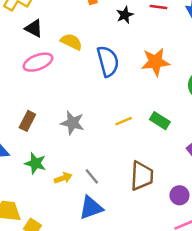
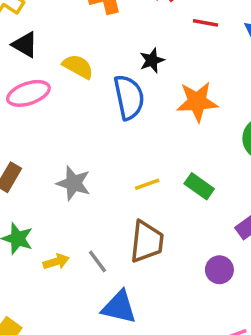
black star: (125, 15) -> (152, 60), moved
brown trapezoid: (142, 176) -> (147, 242), moved
purple circle: (179, 195) -> (219, 270), moved
blue triangle: (91, 208) -> (119, 307), moved, turned 30

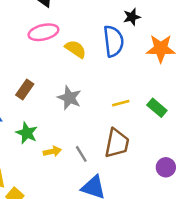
yellow semicircle: (78, 67) -> (76, 49), moved

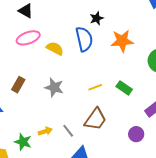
green star: (27, 133) -> (23, 142), moved
brown trapezoid: (117, 143) -> (95, 119), turned 30

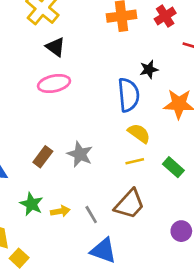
yellow semicircle: (55, 48) -> (139, 133), moved
brown rectangle: (18, 85) -> (43, 157), moved
green star: (23, 142) -> (31, 204), moved

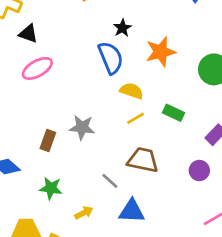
brown trapezoid: (130, 204) -> (143, 160), turned -104
yellow arrow: (60, 211) -> (84, 213), moved

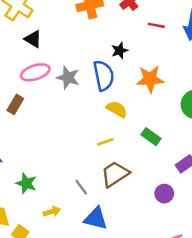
yellow line: (136, 118) -> (105, 142), moved
gray star: (82, 127) -> (68, 78), moved
brown rectangle: (48, 140) -> (15, 104), moved
brown trapezoid: (143, 160) -> (115, 174), turned -56

